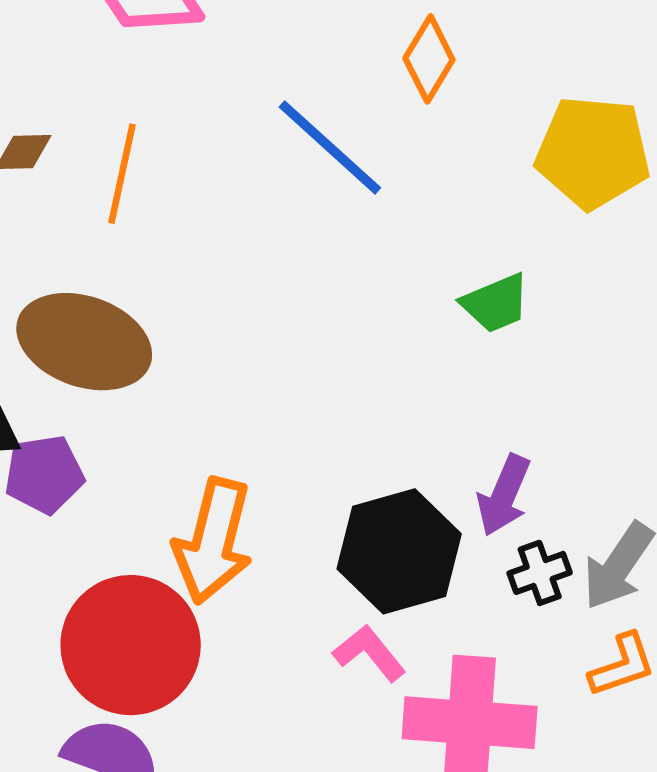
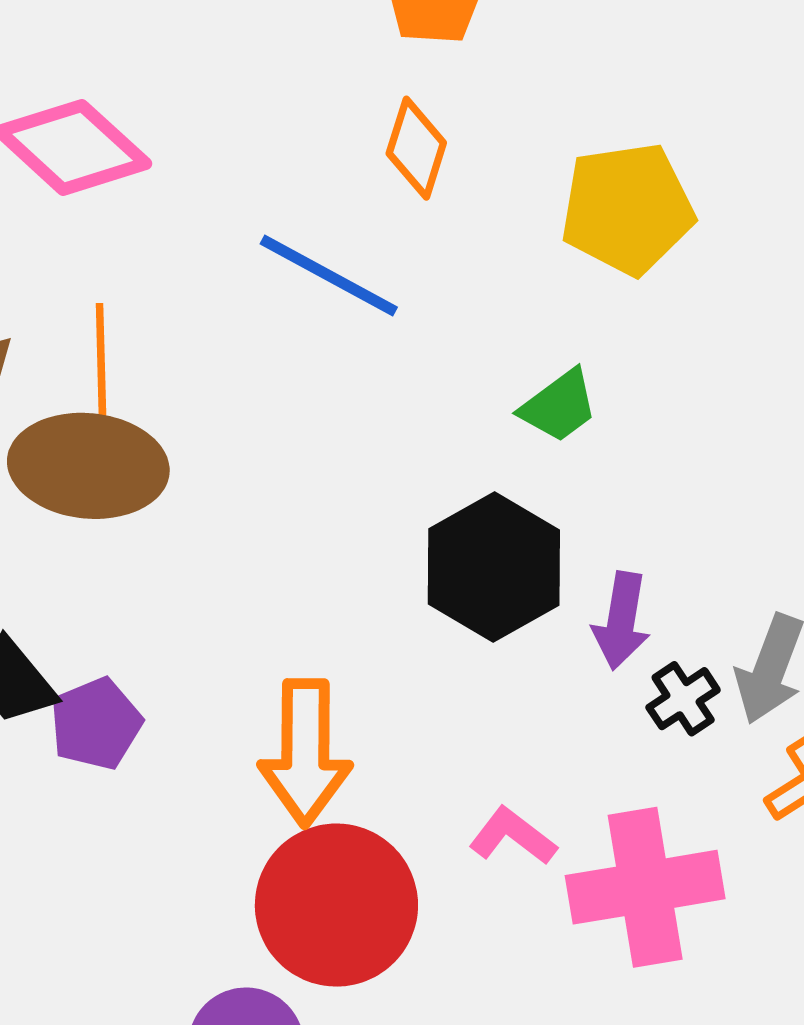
brown ellipse: (84, 342) -> (88, 466), moved
black hexagon: (399, 551) -> (494, 567), moved
red circle: (131, 645) -> (336, 905), moved

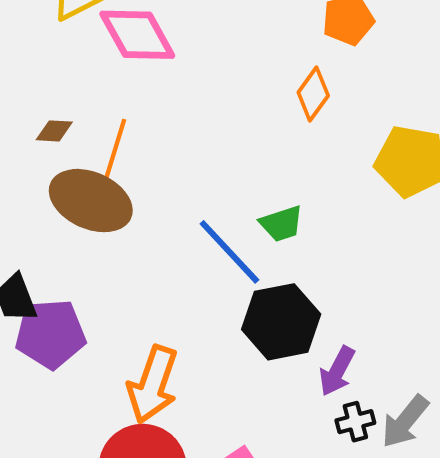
blue line: (329, 275) -> (229, 252), moved
green trapezoid: (559, 406) -> (281, 224), moved
purple pentagon: (96, 724) -> (50, 334), size x1.4

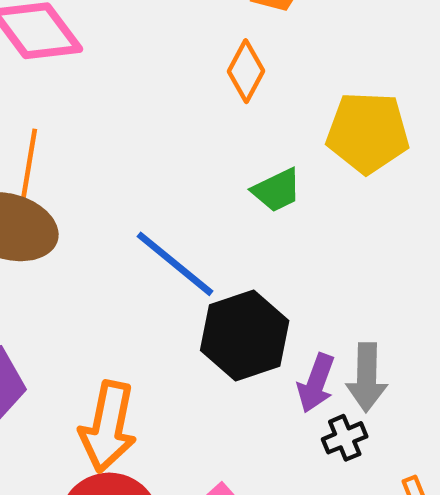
green trapezoid: (281, 224) -> (277, 190), moved
gray arrow: (405, 421) -> (367, 377), moved, turned -30

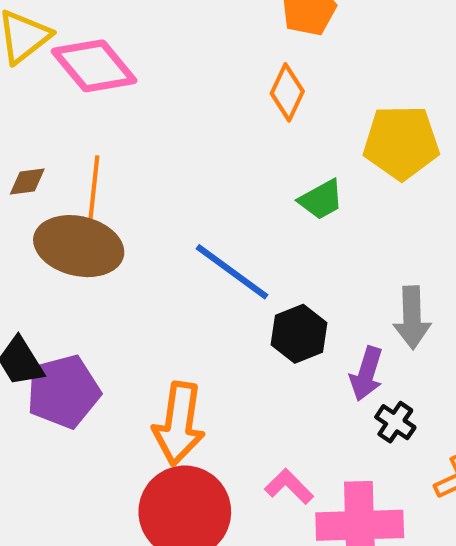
black hexagon: (245, 336) -> (299, 334), size x0.7
gray arrow: (367, 377) -> (412, 318), moved
black cross: (345, 438) -> (395, 422), turned -30

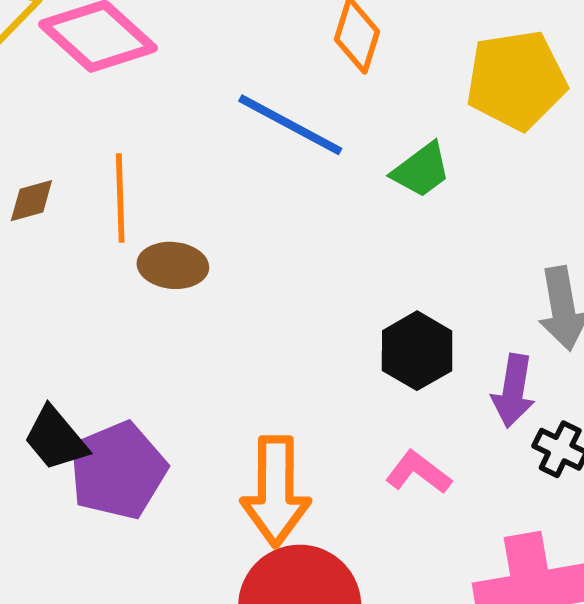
brown ellipse: (79, 246) -> (173, 265), moved, size x0.6
blue line: (232, 272) -> (290, 125), moved
pink L-shape: (289, 486) -> (418, 472), moved

